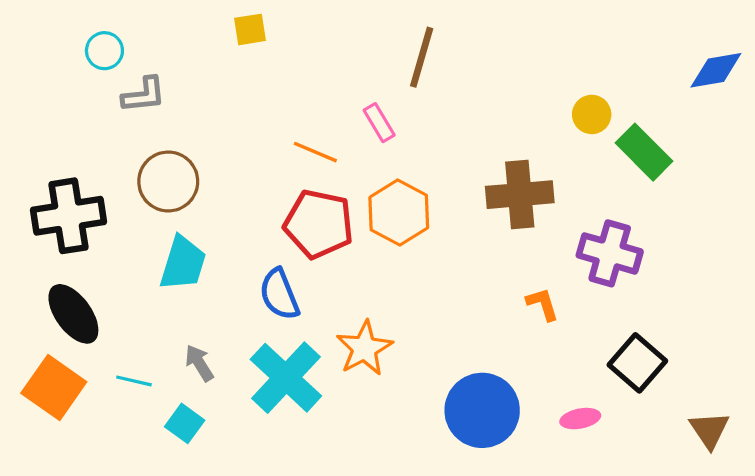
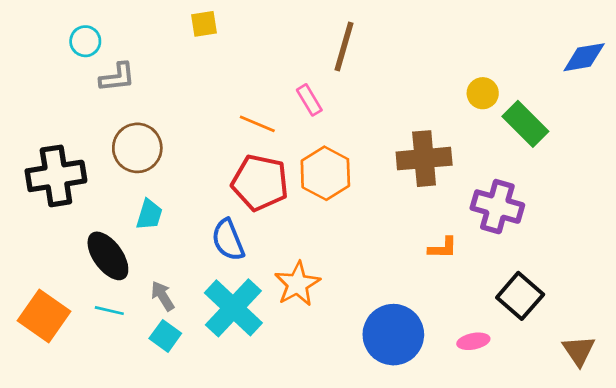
cyan trapezoid: (183, 263) -> (149, 215), size x0.7
orange L-shape: (543, 304) -> (443, 248), turned 108
black ellipse: (73, 314) -> (108, 256), moved
cyan square: (185, 423) -> (165, 336), moved

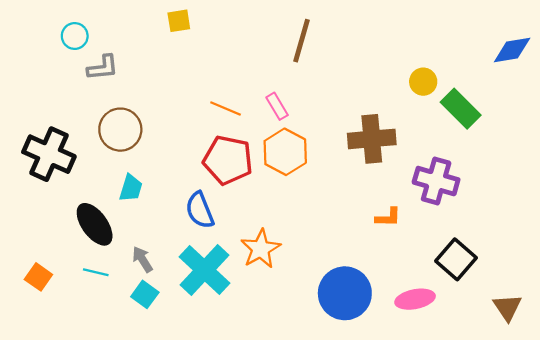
pink rectangle: (309, 100) -> (277, 106), moved
black cross: (56, 176) -> (49, 154), turned 33
orange square: (44, 316) -> (38, 277), size x0.6
pink ellipse: (473, 341) -> (415, 299), size x1.4

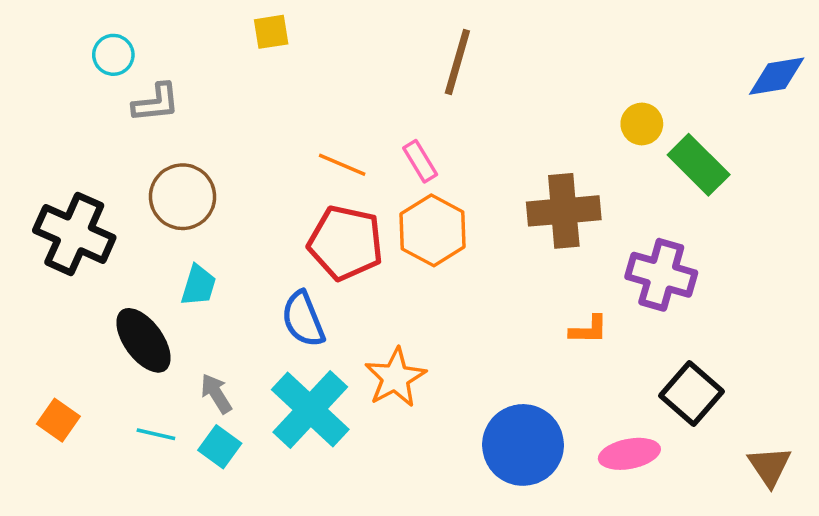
cyan line: (96, 272) -> (156, 434), moved

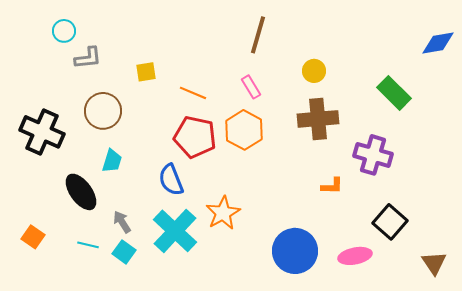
yellow square: (271, 32) -> (146, 72), moved
yellow circle: (642, 124) -> (314, 71), moved
pink rectangle: (420, 161) -> (251, 87), moved

